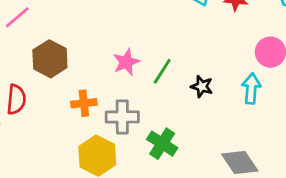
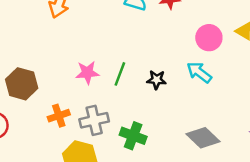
pink star: (126, 62) -> (87, 73), turned 30
cyan arrow: (251, 88) -> (199, 72), turned -45

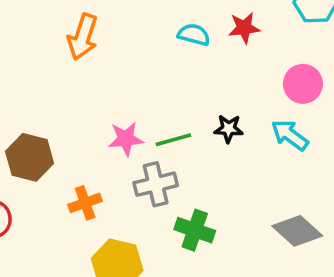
green line: (120, 74) -> (173, 140), turned 55
black star: (157, 80) -> (229, 129), moved
gray cross: (94, 120) -> (156, 184), moved

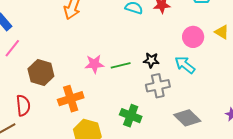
gray cross: (156, 184) -> (158, 86), moved
orange cross: (85, 203) -> (71, 99), size x1.4

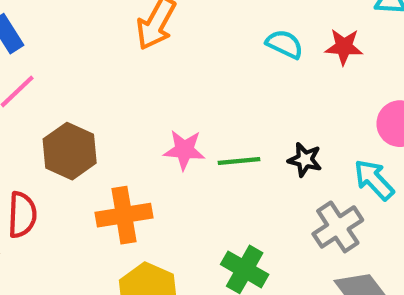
gray cross: (158, 86) -> (338, 227), moved, turned -30

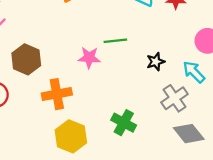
black star: (305, 160) -> (156, 62), turned -30
green line: (239, 161) -> (115, 41), moved

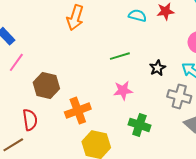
pink star: (89, 58) -> (123, 90), moved
gray cross: (174, 98) -> (179, 96), turned -30

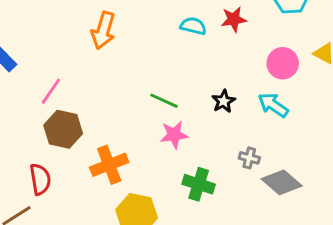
green line: (120, 56) -> (164, 101), moved, turned 42
pink line: (16, 62) -> (51, 91), moved
gray cross: (179, 96) -> (249, 158), moved, size x0.6

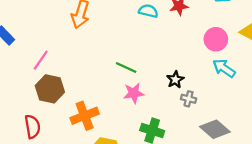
black star: (224, 101) -> (175, 80), moved
cyan arrow: (273, 105) -> (224, 68), moved
gray cross: (249, 158) -> (189, 99), moved

